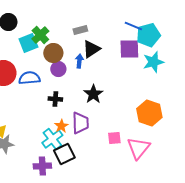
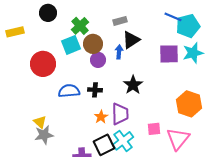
cyan square: (28, 43) -> (71, 45), moved
purple square: (129, 49) -> (169, 54), moved
blue semicircle: (29, 78) -> (69, 91), moved
cyan cross: (52, 139) -> (123, 141), moved

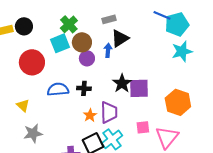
black circle: (48, 13) -> (24, 26), moved
purple square: (169, 54) -> (139, 88), moved
yellow triangle: (40, 122) -> (23, 105), moved

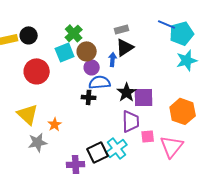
gray rectangle: (109, 19) -> (122, 29), moved
blue semicircle: (58, 89) -> (100, 82), moved
yellow triangle: (23, 105) -> (28, 114), size x1.6
purple trapezoid: (109, 112) -> (131, 121), moved
orange star: (90, 115) -> (55, 124), moved

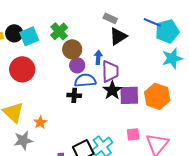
gray rectangle: (122, 29) -> (110, 18), moved, turned 40
black triangle: (125, 47) -> (118, 36), moved
cyan square: (65, 52) -> (29, 36), moved
orange hexagon: (183, 111) -> (157, 96), moved
purple trapezoid: (131, 121) -> (110, 71), moved

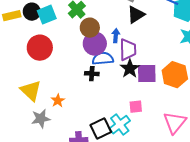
purple circle: (77, 65) -> (95, 44), size x1.5
pink square: (133, 134) -> (136, 107), moved

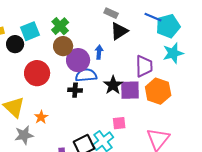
black circle: (32, 12) -> (15, 44), moved
brown circle: (90, 28) -> (63, 46), moved
red circle: (40, 48) -> (37, 73), moved
purple trapezoid: (128, 50) -> (144, 66), moved

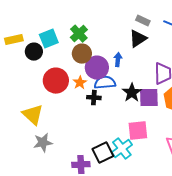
gray rectangle: (111, 13) -> (143, 21), moved
orange star: (41, 117) -> (80, 83), moved
pink square: (119, 123) -> (138, 131), size x1.5

